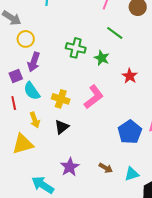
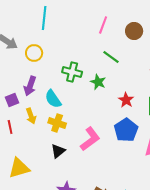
yellow circle: (26, 39) -> (34, 53), moved
cyan semicircle: (32, 91) -> (53, 99), moved
pink L-shape: (94, 97) -> (90, 139), moved
yellow arrow: (35, 120) -> (31, 116), moved
blue pentagon: (130, 132) -> (126, 130), moved

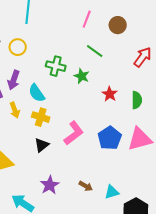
blue pentagon: (126, 130) -> (110, 138), moved

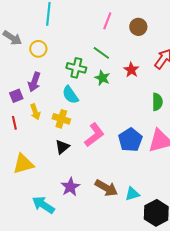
green line: (95, 51) -> (101, 53), moved
cyan semicircle: (37, 93) -> (70, 95), moved
red star: (110, 94) -> (131, 70), moved
brown arrow: (86, 186) -> (106, 188), size x1.6

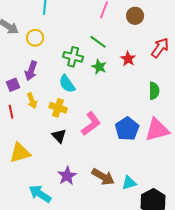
black triangle: (62, 147) -> (59, 136), turned -35

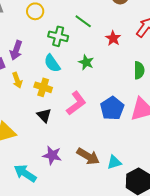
yellow circle: (35, 38) -> (35, 11), moved
green star: (99, 67) -> (86, 62), moved
purple star: (67, 176) -> (52, 155), turned -30

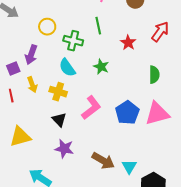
yellow circle: (35, 11) -> (47, 27), moved
green line: (83, 21) -> (98, 26), turned 42
purple star: (52, 155) -> (64, 149), moved
cyan triangle: (114, 162) -> (129, 167), turned -42

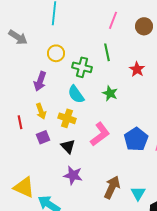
purple square: (13, 69) -> (43, 137), moved
yellow triangle: (20, 137) -> (24, 187), moved, turned 40
brown arrow: (103, 161) -> (112, 187), turned -95

